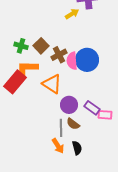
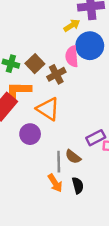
blue circle: (87, 60) -> (90, 46), moved
pink semicircle: (72, 61) -> (72, 56), moved
purple circle: (69, 105) -> (30, 134), moved
purple rectangle: (92, 108) -> (96, 138), turned -63

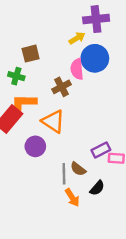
brown square: (35, 64) -> (31, 54), moved, turned 30
orange arrow: (55, 183) -> (72, 198), moved
black semicircle: (78, 185) -> (97, 188), moved, turned 56

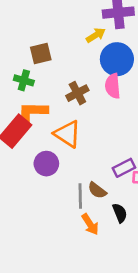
pink semicircle: (77, 69) -> (113, 86), moved
black semicircle: (97, 188) -> (120, 213), turned -63

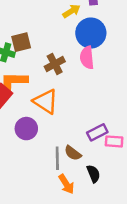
brown square: (41, 54) -> (21, 42), moved

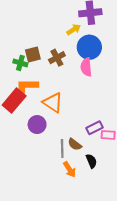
brown cross: (55, 64) -> (57, 58), moved

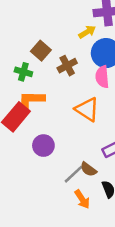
brown square: (33, 55) -> (41, 51), moved, turned -35
orange triangle: (53, 103) -> (87, 109), moved
gray line: (62, 149) -> (73, 174), turned 48

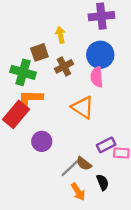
yellow arrow: (87, 32) -> (60, 35), moved, turned -70
brown square: (41, 51) -> (39, 52), turned 30
green cross: (23, 72) -> (23, 72), size x1.5

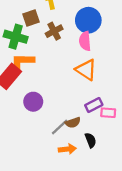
orange triangle: (83, 107) -> (86, 70), moved
brown semicircle: (84, 164) -> (73, 123), turned -56
orange arrow: (78, 192) -> (67, 149), turned -63

